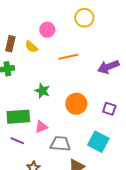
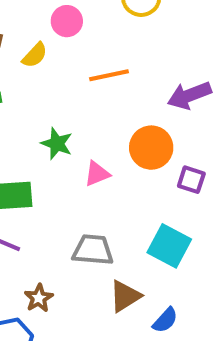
yellow semicircle: (31, 47) -> (35, 55), turned -88
orange circle: (76, 104) -> (151, 148), moved
pink triangle: (41, 127) -> (97, 174), moved

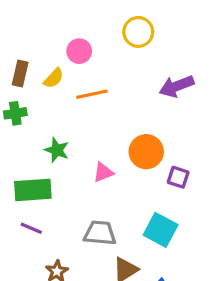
orange line: (109, 75) -> (92, 94), moved
purple arrow: (189, 95) -> (177, 86), moved
green star: (57, 144) -> (57, 150), moved

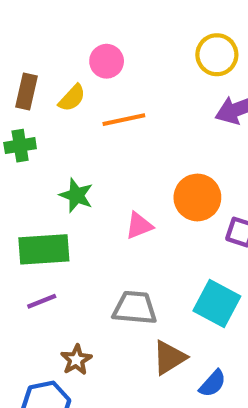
yellow circle: (138, 32) -> (217, 55), moved
purple line: (31, 228) -> (42, 301), turned -45

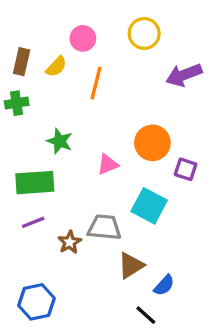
yellow circle: (217, 55) -> (144, 33), moved
orange line: (124, 120) -> (96, 83), turned -64
cyan square: (217, 303) -> (149, 206), moved
brown star: (76, 360) -> (70, 242), moved

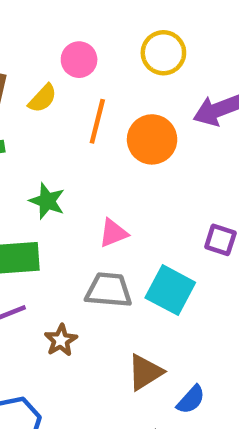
orange circle: (152, 143) -> (152, 139), moved
gray trapezoid: (104, 227) -> (109, 290), moved

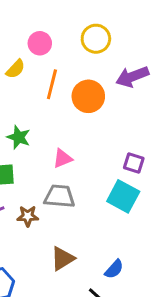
cyan square: (170, 290) -> (123, 196), moved
brown star: (61, 340) -> (28, 216), moved, turned 30
brown triangle: (145, 372) -> (63, 259), moved

